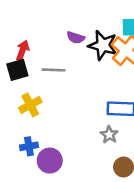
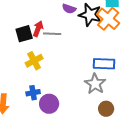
red arrow: (23, 50) -> (38, 29), moved
gray star: (109, 135) -> (95, 84), size x1.5

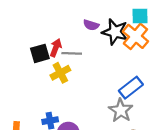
yellow cross: (34, 61) -> (60, 73), moved
blue rectangle: (104, 64) -> (131, 88), turned -40

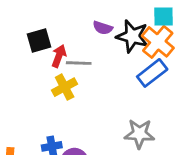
black square: (40, 53) -> (39, 40), moved
blue rectangle: (131, 88) -> (152, 73), moved
gray star: (121, 110) -> (139, 134), turned -30

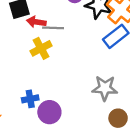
red arrow: (59, 56) -> (36, 22), turned -102

